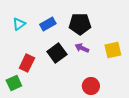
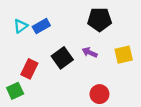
blue rectangle: (48, 24) -> (41, 26), moved
black pentagon: (80, 24) -> (99, 20), moved

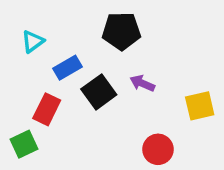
black pentagon: (99, 20) -> (121, 31), moved
blue rectangle: (41, 26) -> (68, 68), moved
yellow square: (124, 55) -> (200, 106), moved

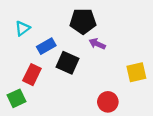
purple arrow: (142, 83) -> (97, 44), moved
black square: (99, 92) -> (68, 63), turned -30

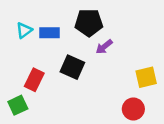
purple arrow: (97, 44) -> (104, 47), turned -63
blue rectangle: (46, 46) -> (50, 33), moved, turned 30
red circle: (108, 102) -> (133, 109), moved

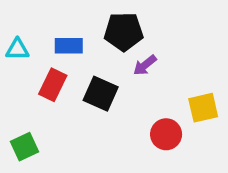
cyan triangle: (24, 30) -> (17, 49), moved, turned 36
red rectangle: (34, 80) -> (53, 85), moved
red circle: (133, 109) -> (166, 134), moved

